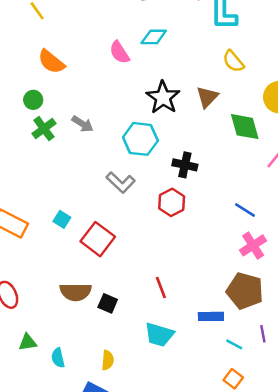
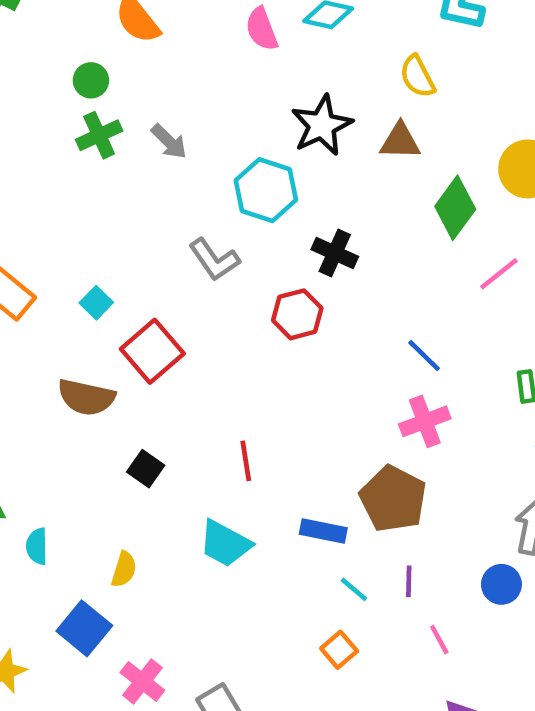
yellow semicircle: (233, 61) -> (417, 76), moved
brown triangle: (207, 97) -> (400, 141), turned 35
green diamond: (245, 127) -> (455, 208), turned 40
brown semicircle: (76, 292) -> (86, 397), moved

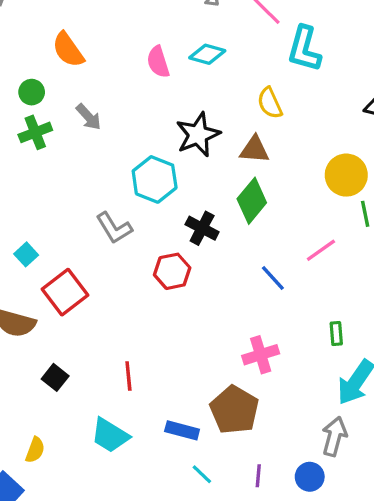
gray arrow: (169, 141) -> (89, 117), moved
green diamond: (455, 208) -> (252, 201), moved
blue line: (424, 356) -> (273, 278), moved
purple line: (409, 581) -> (258, 476), moved

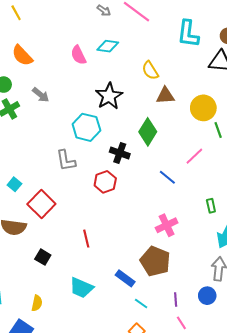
cyan L-shape: (304, 49) -> (188, 34), moved
brown triangle: (254, 149) -> (165, 96), moved
gray L-shape: (114, 228) -> (66, 161), turned 30
red line: (128, 376) -> (86, 239), moved
blue rectangle: (182, 430) -> (125, 278), turned 30

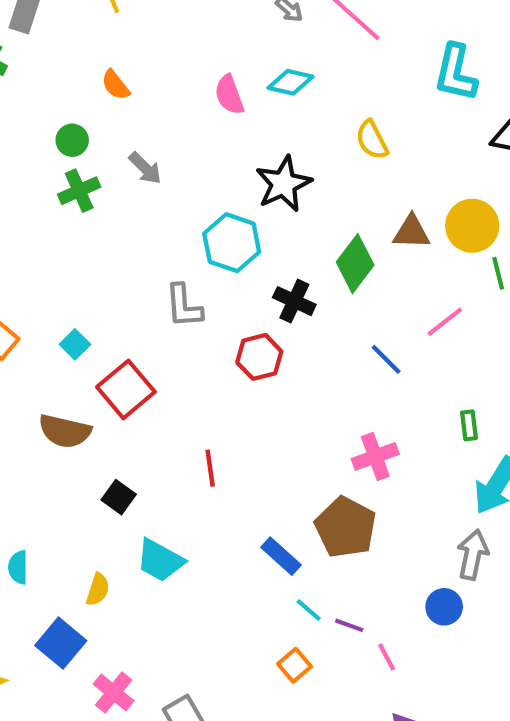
orange semicircle: (22, 55) -> (115, 85), size x0.7
brown triangle: (165, 96) -> (411, 232), moved
cyan trapezoid: (81, 288) -> (160, 560), moved
purple line: (176, 300) -> (349, 625), moved, turned -72

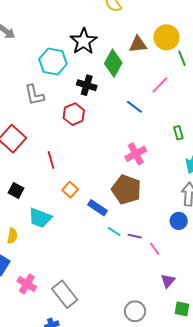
black star: (284, 184) -> (84, 41), moved
red line: (210, 468) -> (51, 160), moved
orange square: (294, 665) -> (70, 190), moved

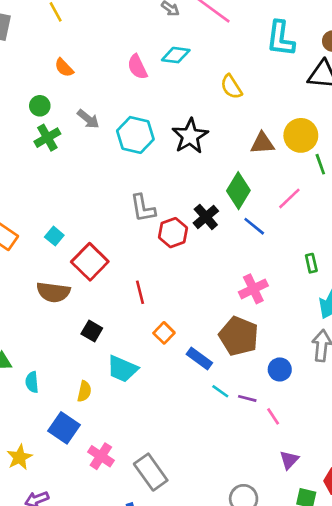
cyan hexagon: (53, 61) -> (135, 135), moved
green diamond: (113, 63) -> (238, 191), moved
black cross: (87, 85) -> (206, 217), moved, turned 30
gray L-shape: (34, 95) -> (143, 208), moved
blue circle: (179, 221) -> (280, 369), moved

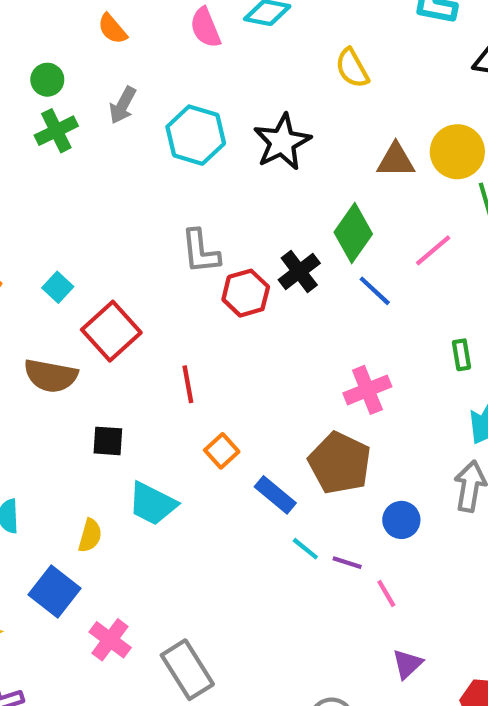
orange semicircle: (64, 68) -> (112, 29), moved
gray arrow: (88, 119) -> (123, 105), turned 75
black square: (92, 331) -> (108, 441), turned -30

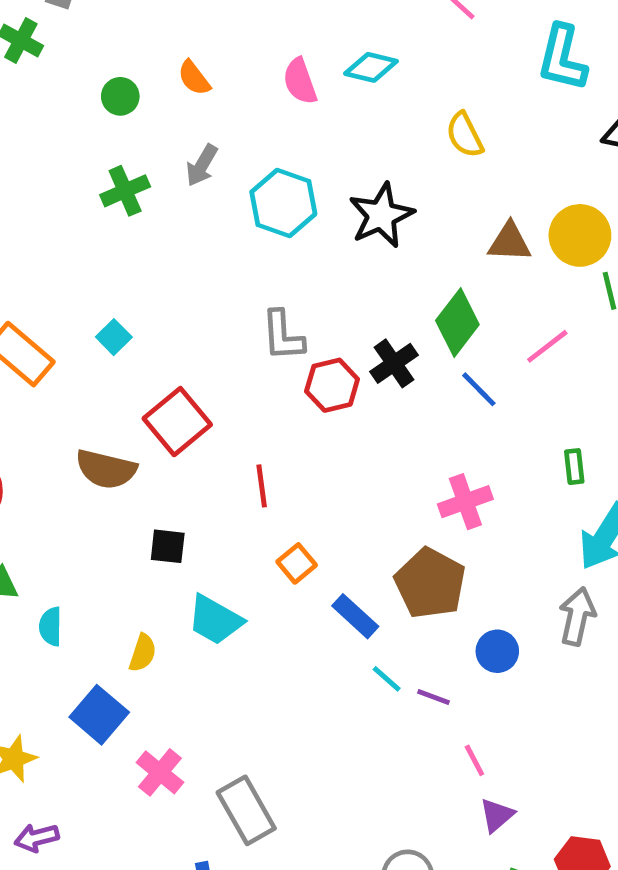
green circle: (47, 80) -> (120, 96), moved
cyan square: (58, 287) -> (114, 337), moved
pink line: (386, 593) -> (474, 760), moved

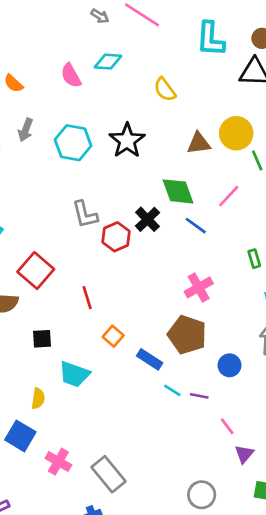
green diamond: (457, 323) -> (178, 191), turned -48

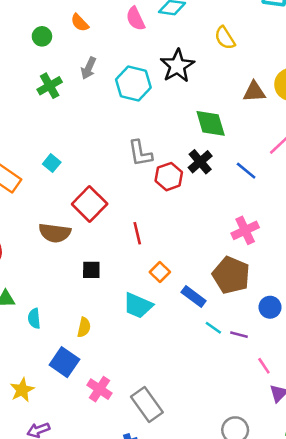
black star: (127, 141) -> (177, 66), moved
green diamond: (178, 191) -> (211, 123), moved
cyan trapezoid: (74, 374) -> (138, 306), moved

